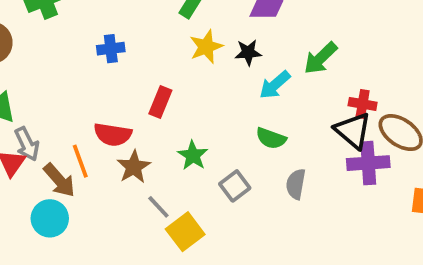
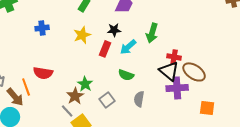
yellow star: (206, 47) -> (82, 35), moved
green arrow: (321, 58) -> (152, 33), turned -30
red rectangle: (160, 102) -> (105, 49), moved
brown star: (134, 167) -> (75, 96), moved

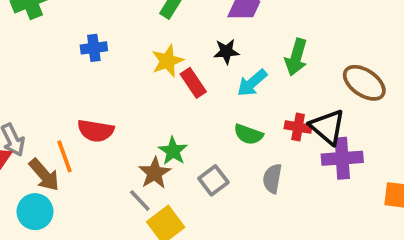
red rectangle: (105, 49) -> (193, 83), moved, turned -56
red cross: (174, 57) -> (298, 127), moved
brown ellipse: (194, 72) -> (364, 83), moved

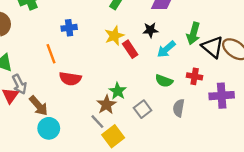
black triangle: (327, 127) -> (213, 47), moved
orange line: (64, 156) -> (51, 54), moved
cyan circle: (35, 212) -> (49, 128), moved

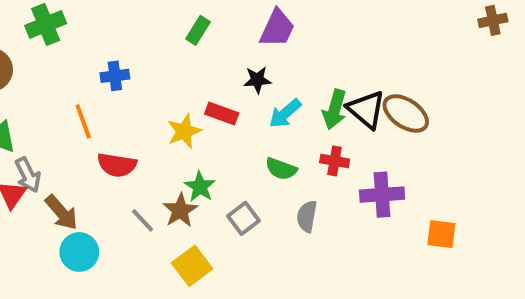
green arrow: (193, 33) -> (335, 110), moved
yellow star: (114, 36) -> (184, 131), moved
red rectangle: (130, 49) -> (222, 113), turned -36
gray line: (97, 122) -> (143, 220), moved

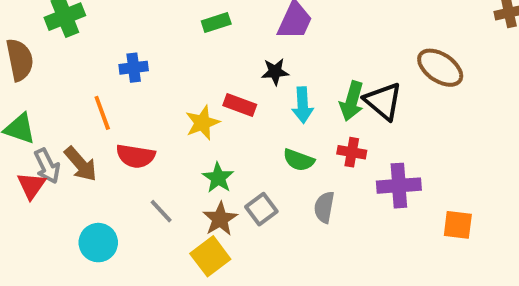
green rectangle: (198, 30) -> (216, 22), turned 40
cyan arrow: (285, 113) -> (303, 105), turned -52
brown ellipse: (406, 113) -> (440, 68), moved
brown star: (180, 210) -> (220, 219), moved
brown arrow: (61, 212) -> (81, 164), moved

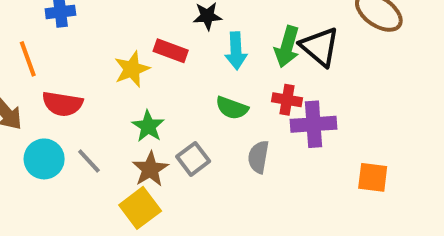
purple cross: (399, 186) -> (314, 124), moved
orange square: (458, 225) -> (373, 177), moved
cyan circle: (98, 243) -> (44, 159), moved

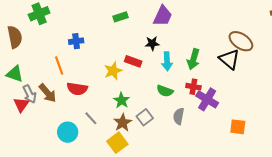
black triangle: (320, 47) -> (229, 59), moved
purple cross: (314, 124) -> (207, 99), turned 35
cyan circle: (44, 159) -> (68, 132), moved

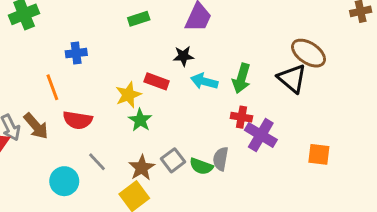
cyan arrow: (167, 61) -> (204, 81), turned 108
green semicircle: (165, 91) -> (201, 166), moved
green star: (122, 100) -> (140, 120), moved
orange square: (238, 127) -> (319, 154), moved

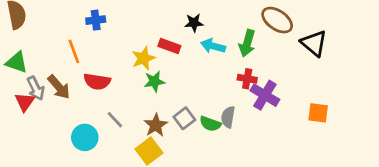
brown ellipse: (309, 53) -> (277, 20), moved
black triangle: (292, 78) -> (314, 43), moved
green star: (140, 120) -> (154, 81), turned 30

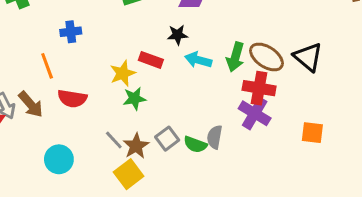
brown ellipse: (277, 20) -> (266, 57), moved
red cross: (247, 79) -> (259, 88), moved, size x1.5
gray line: (115, 120) -> (114, 140), moved

